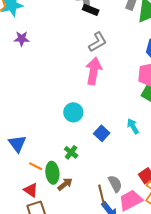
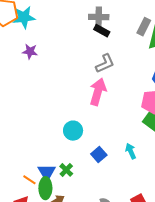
blue triangle: (17, 144) -> (47, 172), moved

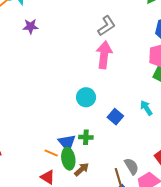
green cross: (66, 170) -> (86, 137), turned -32

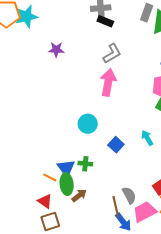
purple star: (31, 26) -> (56, 50), moved

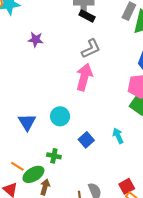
blue triangle: (66, 168) -> (27, 122), moved
green ellipse: (67, 184) -> (33, 174), turned 60
brown arrow: (79, 195) -> (45, 187), turned -42

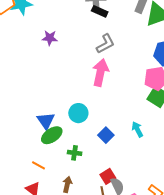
green ellipse: (33, 174) -> (52, 135), moved
red square: (127, 186) -> (108, 176), moved

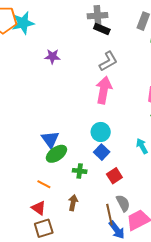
cyan circle: (78, 113) -> (101, 132), moved
blue square: (106, 135) -> (102, 152), moved
red square: (108, 176) -> (114, 176), moved

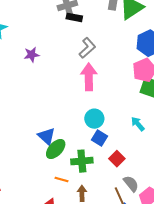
green cross: (80, 171) -> (82, 161), size x1.5
orange line: (44, 184) -> (61, 179), moved

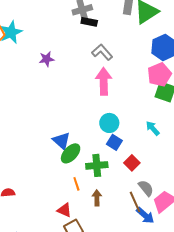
gray L-shape: (87, 48) -> (102, 52), turned -90
orange line: (61, 179) -> (76, 184), turned 56

